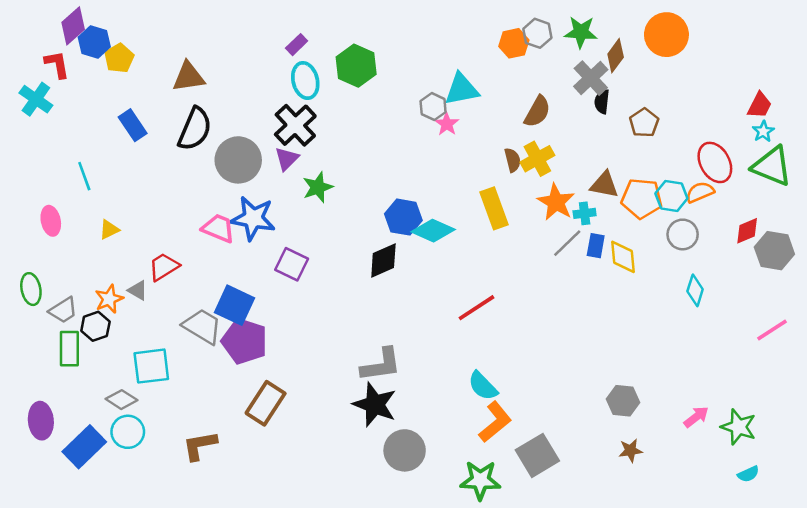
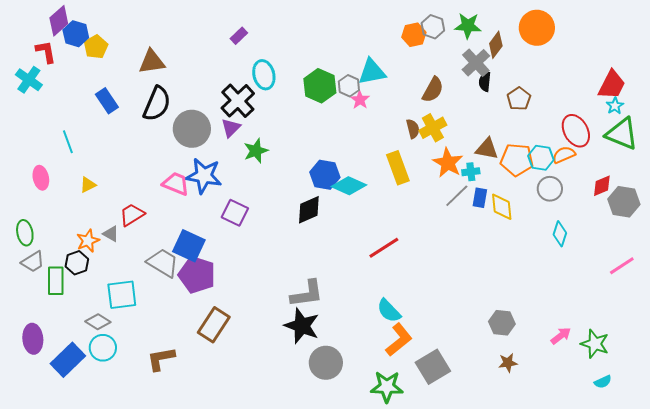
green hexagon: (356, 66) -> (320, 86), moved
cyan ellipse: (305, 81) -> (264, 75), moved
red trapezoid: (760, 105) -> (612, 85), size x1.4
gray trapezoid: (63, 310) -> (33, 262), moved

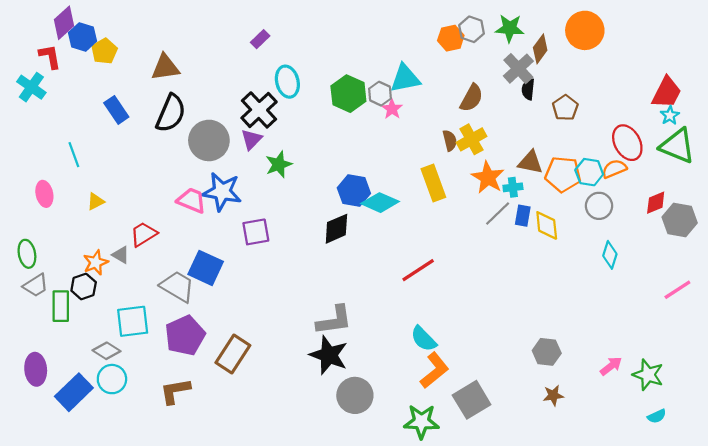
purple square: (235, 213) -> (256, 232), turned -36
purple pentagon: (197, 275) -> (185, 336), moved, turned 30

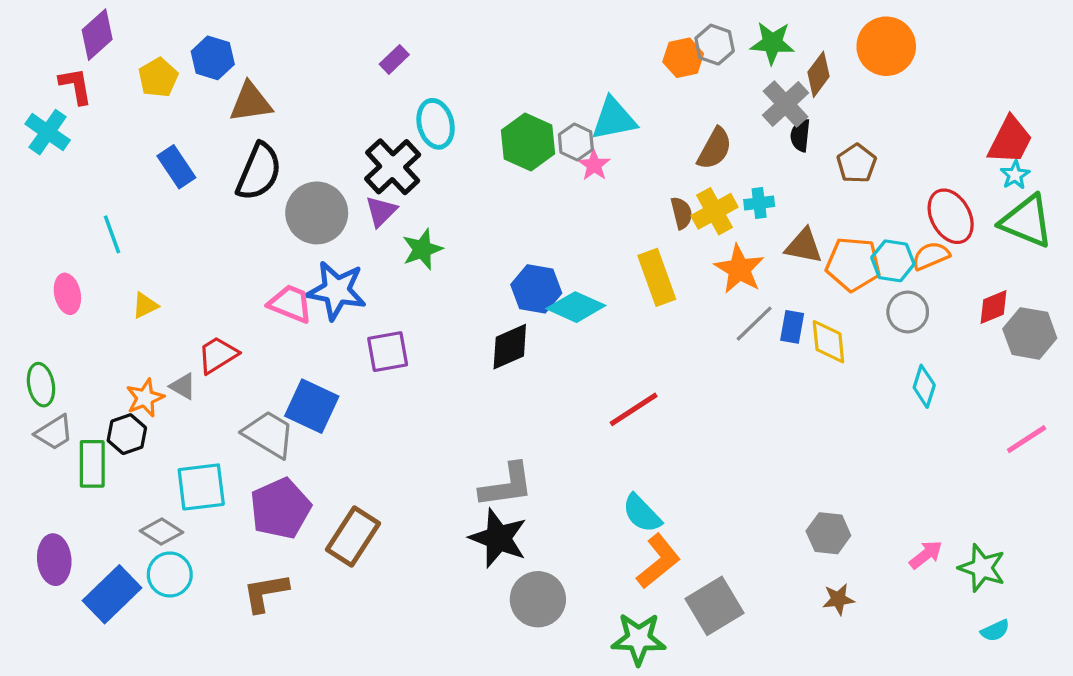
blue hexagon: (83, 37) -> (213, 58), moved
cyan cross: (513, 187) -> (759, 203), moved

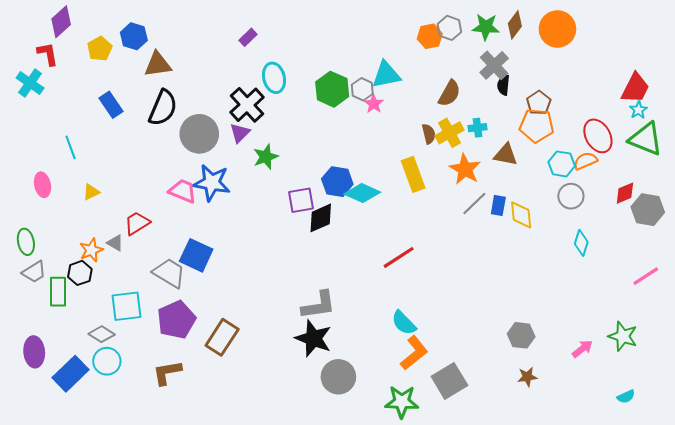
brown diamond: (819, 74) -> (515, 25), moved
orange pentagon: (853, 264) -> (537, 126), moved
purple square: (388, 352) -> (301, 200), moved
green star: (982, 568) -> (623, 336), moved

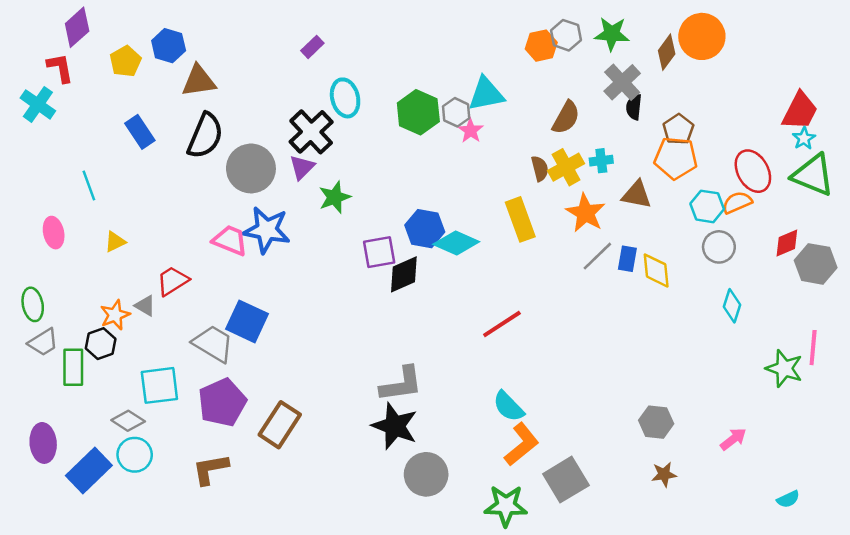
brown diamond: (515, 25) -> (667, 52), moved
pink line: (646, 276) -> (813, 348), turned -52
green star: (623, 336) -> (784, 368), moved

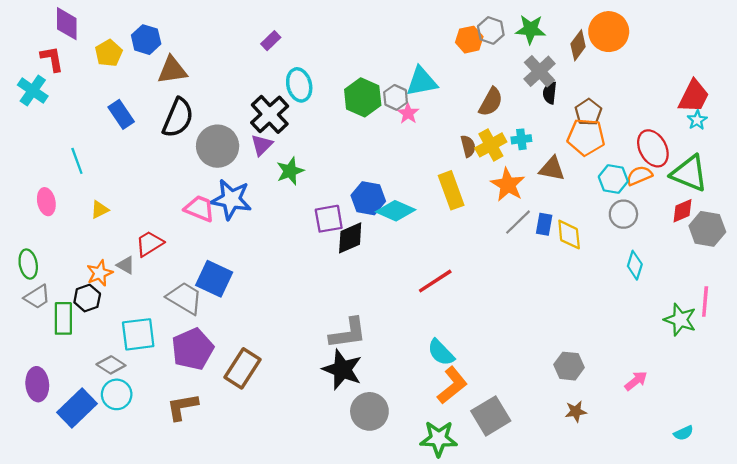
purple diamond: (77, 27) -> (67, 24), turned -48
green triangle: (813, 175) -> (689, 173), moved

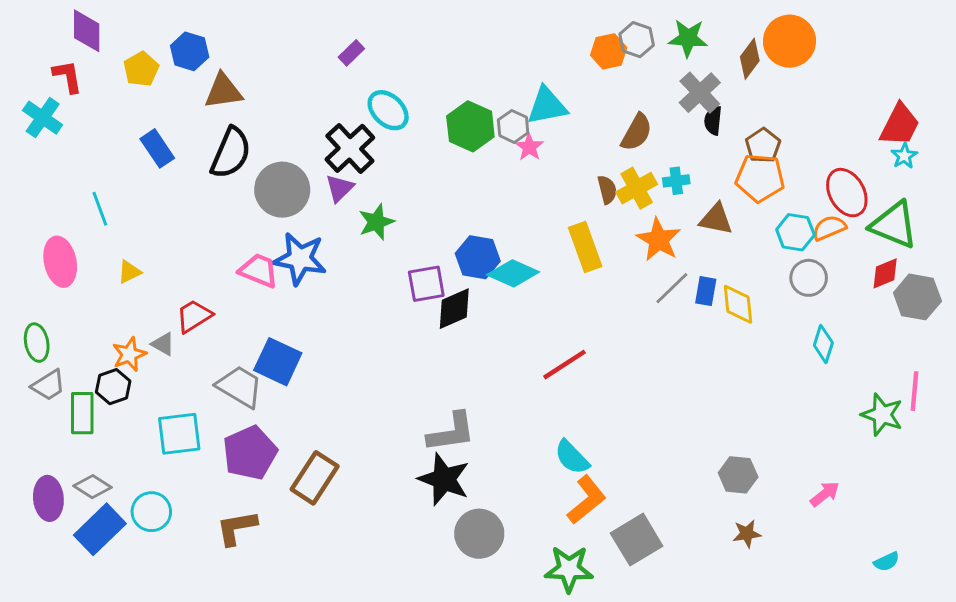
cyan ellipse: (299, 85) -> (388, 110), turned -32
pink ellipse: (46, 202) -> (60, 262), size x1.4
gray diamond: (111, 365) -> (93, 487), moved

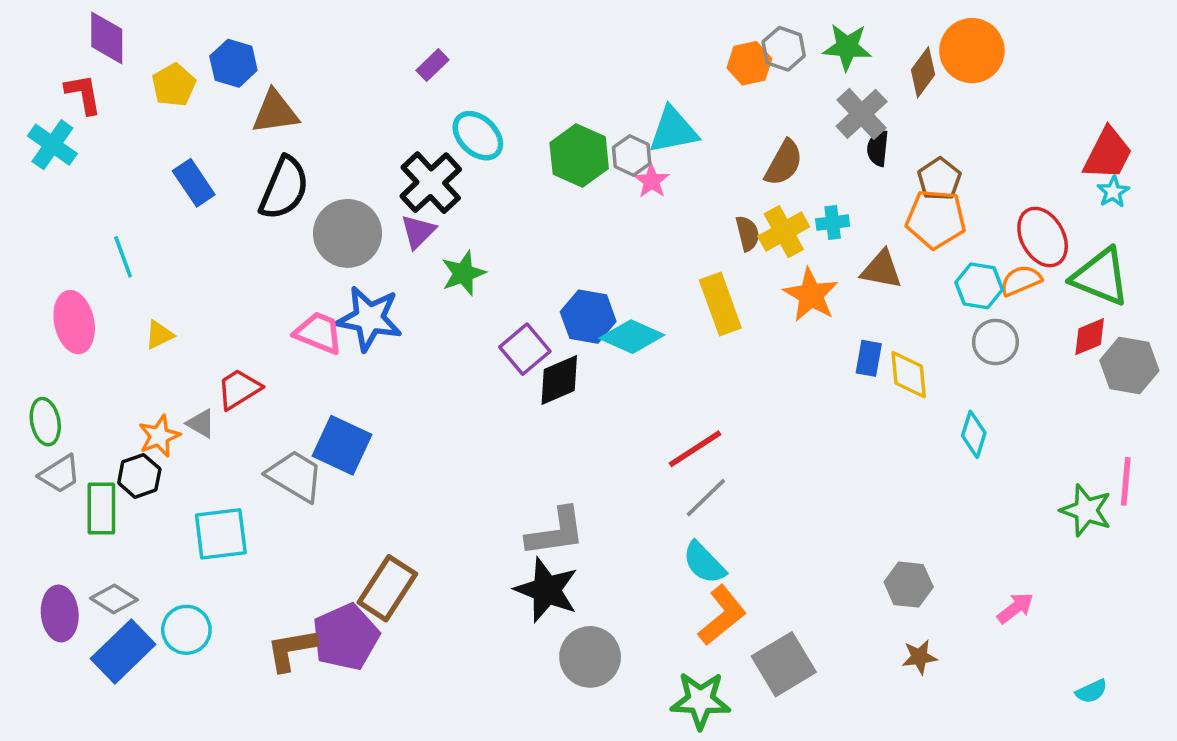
purple square: (426, 284) -> (525, 349), turned -30
gray line: (672, 288) -> (706, 498), moved
cyan diamond: (823, 344) -> (974, 434), moved
purple pentagon: (250, 453) -> (346, 637), moved

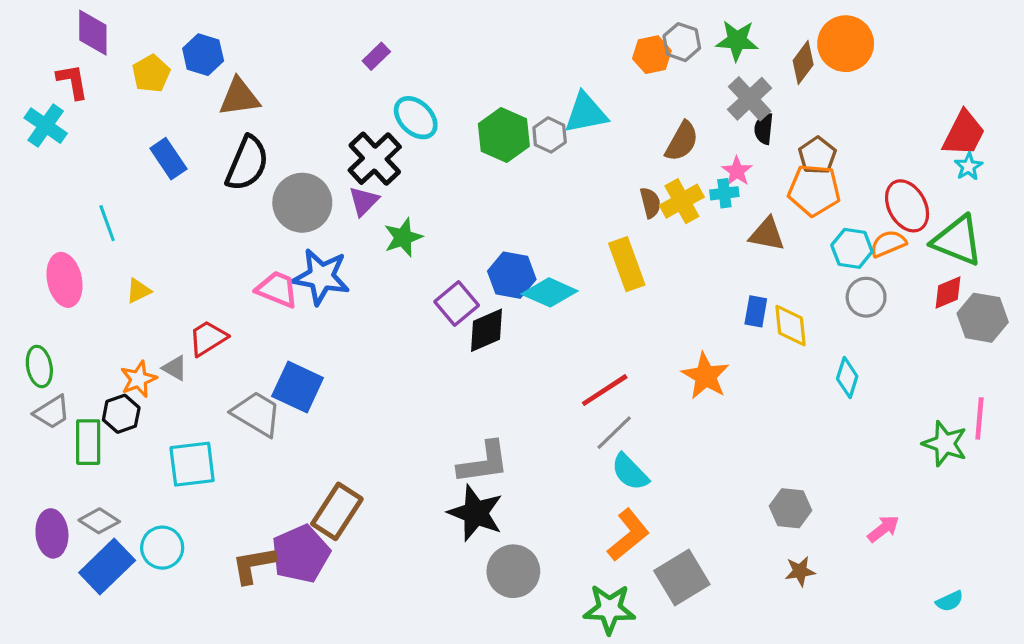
pink star: (652, 181) -> (737, 171), moved
orange star: (811, 295) -> (705, 376), moved
cyan semicircle: (704, 563) -> (630, 472), moved

